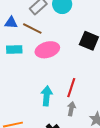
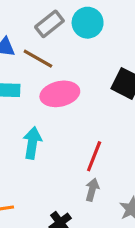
cyan arrow: (47, 96) -> (32, 143), moved

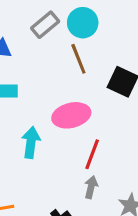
brown line: (38, 59) -> (78, 59), moved, turned 40
pink ellipse: (60, 94) -> (71, 115), moved

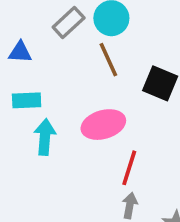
cyan arrow: (31, 142) -> (45, 137), moved

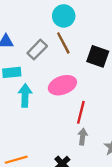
gray rectangle: (69, 22) -> (37, 50), moved

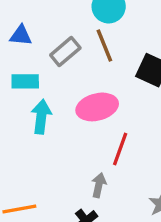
gray arrow: (83, 137) -> (99, 185), moved

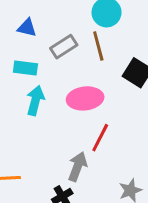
gray arrow: (99, 185) -> (78, 167), size x1.4

